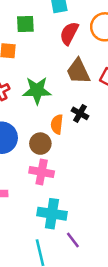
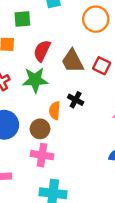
red semicircle: (69, 33) -> (42, 51), moved

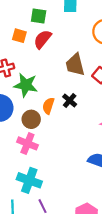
red semicircle: (42, 51) -> (43, 39), moved
green star: (35, 80) -> (26, 85), moved

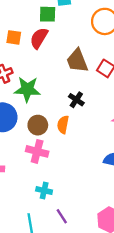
green square: (39, 16) -> (48, 14), moved
orange semicircle: (48, 106) -> (63, 125), moved
cyan cross: (29, 180) -> (44, 191), size x0.6

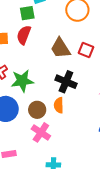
black cross: (76, 100) -> (66, 82), size x1.5
pink cross: (37, 151) -> (41, 132), turned 30

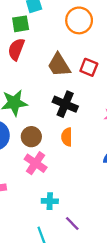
orange semicircle: (59, 105) -> (67, 137), moved

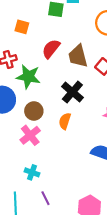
red semicircle: (16, 49) -> (51, 49), moved

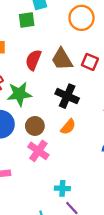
orange semicircle: (65, 121) -> (68, 127), turned -140
cyan cross: (32, 172) -> (62, 188), moved

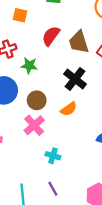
green star: (19, 94) -> (29, 66), size x0.7
cyan cross: (62, 188) -> (53, 156), moved

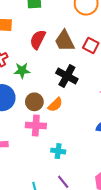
orange semicircle: (69, 109) -> (55, 105), moved
pink cross: (34, 125) -> (36, 126), turned -36

